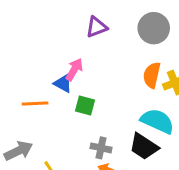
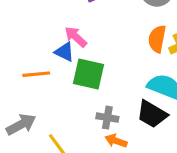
pink arrow: (74, 70) -> (76, 37), turned -75
green square: (85, 106) -> (89, 74), size x1.5

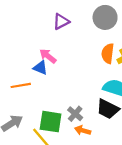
green square: (89, 74) -> (51, 122), moved
gray cross: (107, 118) -> (75, 114), turned 35

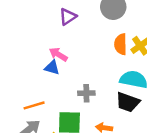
orange line: (21, 85) -> (34, 105), moved
gray cross: (75, 114) -> (86, 93), moved, turned -35

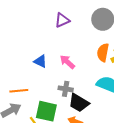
pink arrow: (58, 54) -> (67, 62), moved
black trapezoid: (128, 102) -> (79, 103), moved

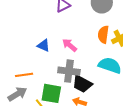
gray cross: (66, 89) -> (69, 71), size x1.5

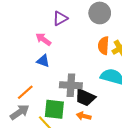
pink arrow: (70, 45) -> (43, 39), moved
orange line: (24, 75) -> (25, 92), turned -30

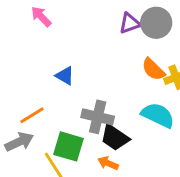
purple triangle: (60, 18) -> (130, 23), moved
pink arrow: (43, 39) -> (41, 16), moved
orange semicircle: (103, 46) -> (153, 69), turned -60

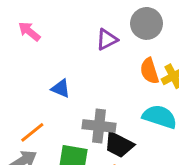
purple triangle: (130, 23) -> (107, 39), moved
orange semicircle: (153, 69) -> (149, 71), turned 35

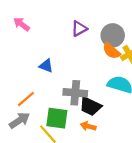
gray circle: (147, 23) -> (113, 35), moved
orange semicircle: (149, 71) -> (111, 51), turned -30

